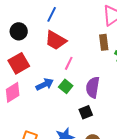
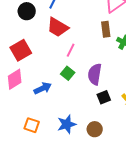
black circle: (19, 31) -> (27, 11), moved
blue arrow: (45, 84) -> (43, 88), moved
black square: (86, 112) -> (104, 97), moved

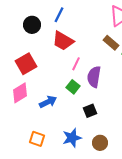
brown rectangle: (106, 29) -> (111, 43), turned -42
purple semicircle: (95, 74) -> (94, 77), moved
black square: (104, 97) -> (90, 111), moved

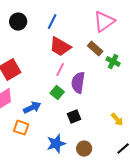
blue line: (59, 15) -> (52, 22), moved
black circle: (32, 25) -> (18, 22), moved
red trapezoid: (63, 41) -> (60, 47), moved
orange square: (37, 139) -> (21, 128), moved

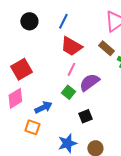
purple semicircle: (78, 83) -> (89, 82), turned 45

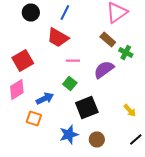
red trapezoid: (71, 46) -> (58, 38), moved
pink line: (71, 69) -> (73, 60), turned 64
purple semicircle: (89, 82) -> (104, 70), moved
black square: (85, 116) -> (87, 108), size x1.6

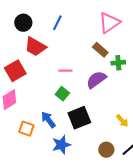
red trapezoid: (58, 38) -> (35, 47), moved
green cross: (126, 52) -> (118, 63), turned -32
blue arrow: (45, 98) -> (48, 120), moved, turned -102
brown circle: (97, 140) -> (106, 150), moved

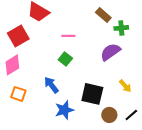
purple semicircle: (96, 80) -> (110, 52), moved
black square: (79, 118) -> (92, 94), moved, turned 35
orange square: (26, 129) -> (18, 94), moved

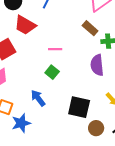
purple semicircle: (110, 52) -> (97, 65), turned -60
blue star: (64, 110) -> (21, 123), moved

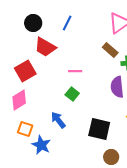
blue star: (21, 123) -> (41, 145), turned -30
brown circle: (96, 128) -> (111, 157), moved

